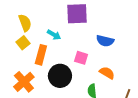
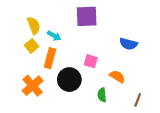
cyan arrow: (54, 35) -> (54, 36), moved
blue semicircle: (105, 41) -> (128, 44), moved

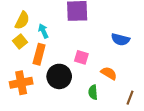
yellow semicircle: (34, 25) -> (22, 20), turned 48
cyan arrow: (54, 36) -> (43, 31), turned -144
orange cross: (33, 86) -> (21, 83), turned 30

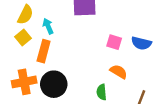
blue semicircle: (120, 39) -> (141, 43), moved
pink square: (81, 57) -> (114, 42), moved
black circle: (59, 76) -> (54, 84), moved

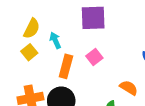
pink square: (114, 42) -> (94, 57), moved, turned 35
orange rectangle: (44, 51) -> (66, 66), moved

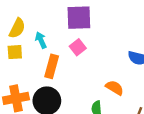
yellow square: (29, 52) -> (15, 52), turned 35
pink square: (94, 57) -> (78, 47), moved

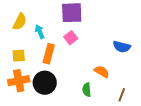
yellow square: (15, 52) -> (19, 56), moved

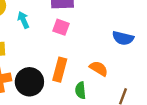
pink square: (71, 38) -> (61, 27), turned -32
orange rectangle: (49, 54) -> (60, 70), moved

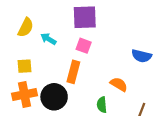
cyan arrow: (23, 20) -> (48, 39), turned -35
orange rectangle: (60, 70) -> (73, 72), moved

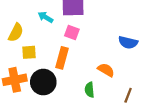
yellow semicircle: (26, 27) -> (16, 33), moved
cyan arrow: (48, 39) -> (45, 17), moved
yellow square: (25, 66) -> (29, 52), moved

